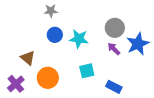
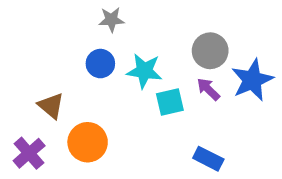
gray star: (51, 11) -> (111, 20), moved
cyan square: (87, 71) -> (170, 102), moved

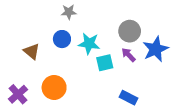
brown triangle: (51, 106) -> (32, 51), moved

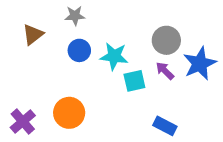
gray star: (69, 12) -> (75, 16), moved
brown triangle: (32, 51) -> (33, 34), moved, turned 42

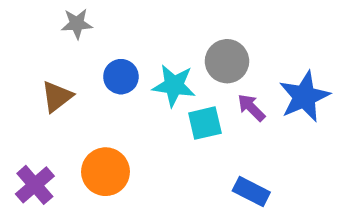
gray star: (75, 16) -> (77, 24), moved
brown triangle: (33, 34) -> (57, 97), moved
gray circle: (166, 40) -> (227, 61), moved

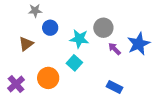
blue circle: (121, 77) -> (50, 28), moved
cyan square: (205, 123) -> (74, 63), moved, turned -35

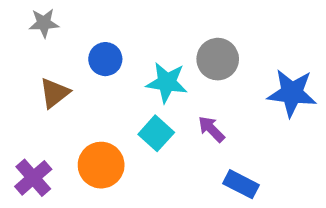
gray star: (35, 11) -> (44, 23), moved
blue star: (139, 44) -> (292, 93), turned 30
purple arrow: (114, 49) -> (211, 129), moved

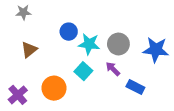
blue circle: (105, 59) -> (69, 32), moved
gray circle: (218, 59) -> (118, 44), moved
blue rectangle: (241, 184) -> (135, 87), moved

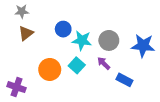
brown triangle: (29, 50) -> (26, 33), moved
orange circle: (54, 88) -> (50, 69), moved
purple cross: (18, 95) -> (17, 87), turned -30

